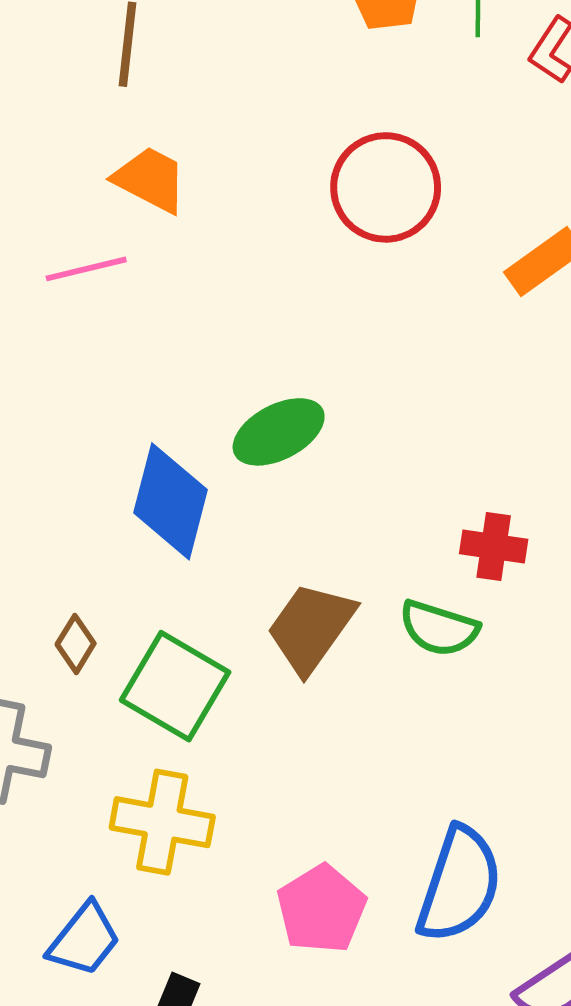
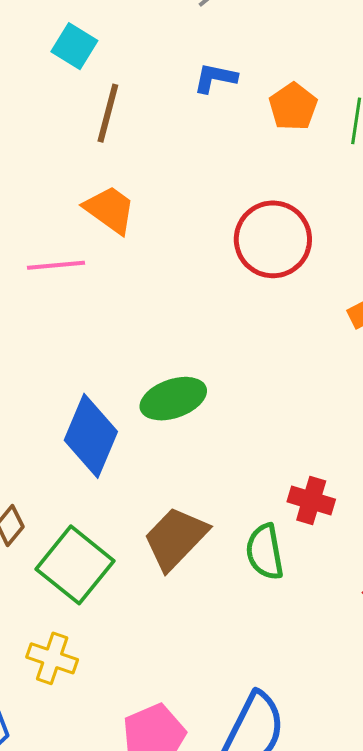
green semicircle: (439, 628) -> (265, 552), turned 54
yellow cross: (162, 822) -> (52, 658), size x0.7

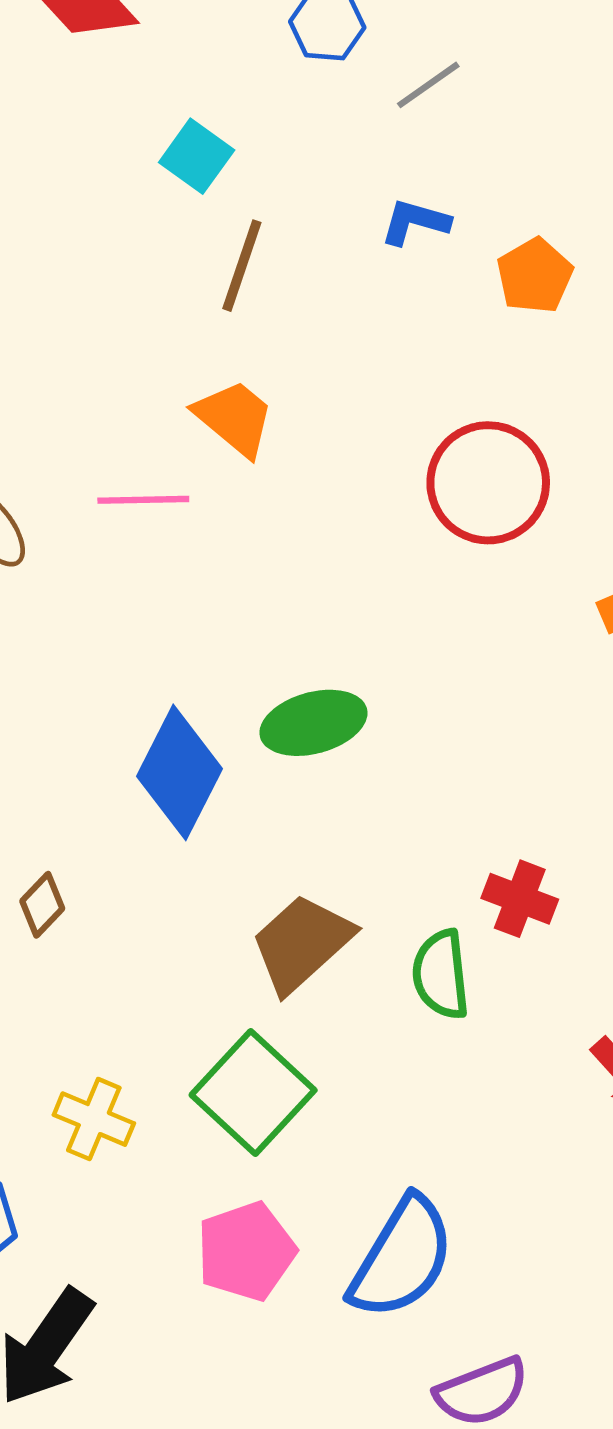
green square: (75, 565) -> (253, 1093), moved

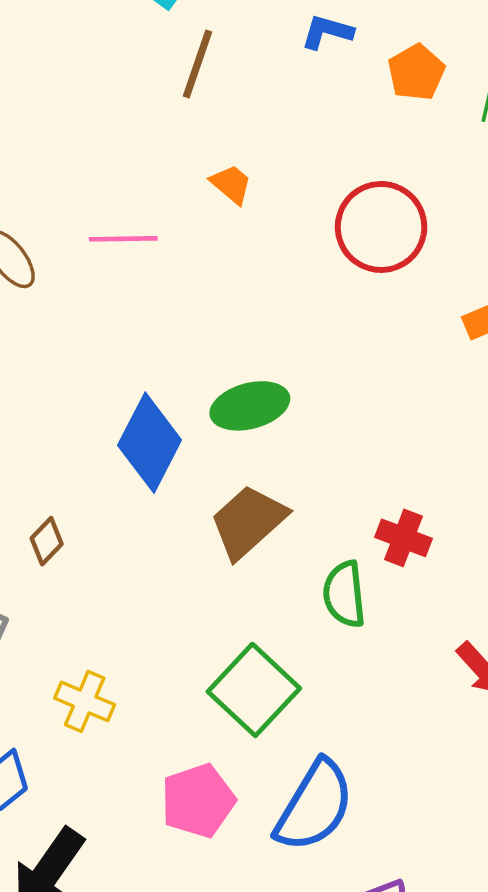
orange trapezoid: (234, 418) -> (231, 184), moved, size x0.7
brown trapezoid: (302, 943) -> (248, 522), moved
green square: (253, 1093) -> (254, 690), moved

